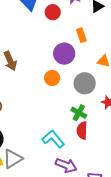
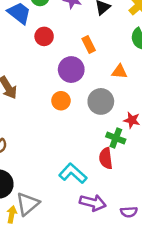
red circle: (53, 12) -> (44, 36), moved
green cross: (79, 113) -> (116, 138), moved

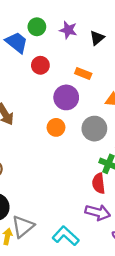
orange rectangle: (89, 44) -> (83, 74), turned -42
cyan L-shape: (73, 173) -> (66, 236), moved
purple arrow: (93, 203) -> (98, 212), moved

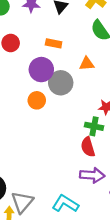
gray circle: (94, 129) -> (61, 83), moved

